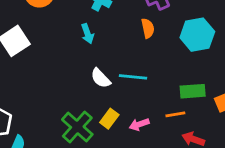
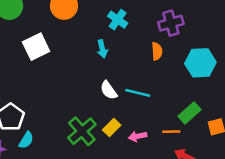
green rectangle: (193, 91) -> (190, 113), turned -45

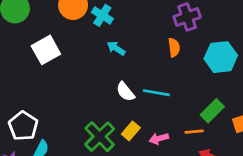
cyan cross: (118, 20) -> (102, 15), moved
cyan arrow: (102, 49) -> (116, 48), turned 138

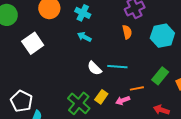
cyan cross: (102, 15) -> (83, 13), moved
orange line: (194, 132) -> (137, 88), moved

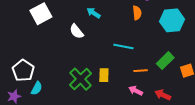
white semicircle: (94, 68) -> (77, 31), moved
yellow rectangle: (101, 97) -> (104, 75), turned -40
pink arrow: (123, 100) -> (136, 91), moved, turned 40

